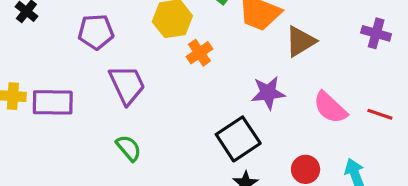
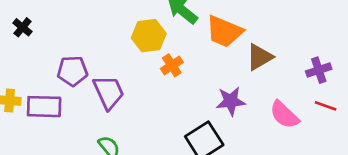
purple pentagon: (96, 32) -> (72, 71), moved
purple cross: (376, 33) -> (319, 70), moved, turned -35
red line: (380, 114) -> (326, 106), moved

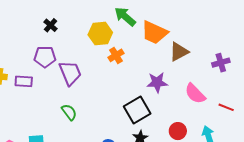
black cross: (23, 27) -> (51, 25), moved
red line: (326, 106) -> (226, 107), moved
purple rectangle: (44, 107) -> (24, 81), size x0.7

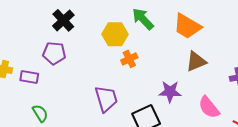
black cross: (51, 25) -> (63, 20), size x1.5
orange trapezoid: (154, 32) -> (187, 26), moved
purple trapezoid: (70, 73) -> (106, 99), moved
green semicircle: (69, 112) -> (40, 113), moved

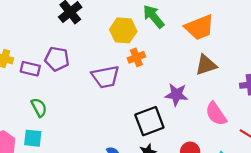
orange trapezoid: (187, 26) -> (199, 27), turned -56
purple pentagon: (54, 53) -> (57, 59), moved
purple trapezoid: (106, 99) -> (105, 77), moved, turned 92

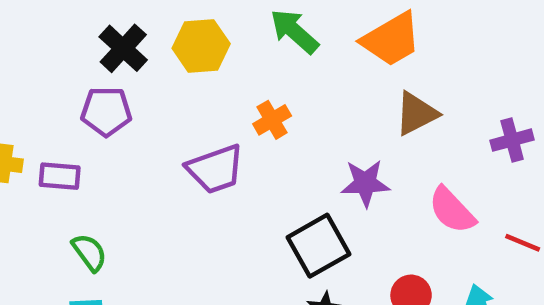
yellow hexagon: (123, 30) -> (201, 46), moved
purple pentagon: (57, 59) -> (106, 111), moved

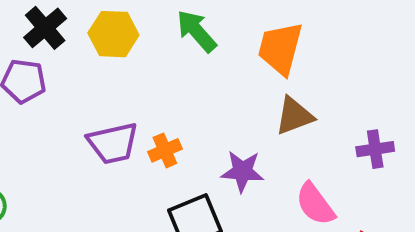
orange trapezoid: (391, 39) -> (280, 48), turned 128
orange cross: (272, 120) -> (165, 150), moved

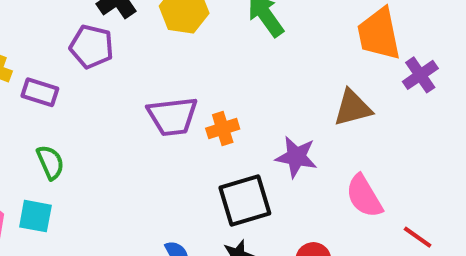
orange trapezoid: (280, 48) -> (379, 34), moved, turned -32
purple cross: (375, 149) -> (420, 75), moved, turned -32

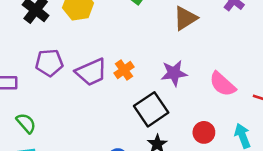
purple pentagon: (92, 47) -> (49, 63), moved
brown triangle: (353, 108) -> (185, 18), moved

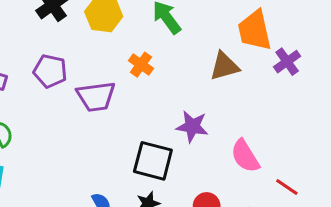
orange cross: (124, 70) -> (141, 65), moved, turned -36
black square: (151, 109) -> (153, 161), turned 32

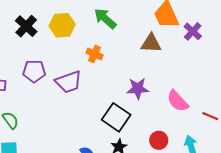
brown triangle: (224, 66) -> (151, 43), turned 30
black square: (153, 161) -> (116, 117), turned 32

